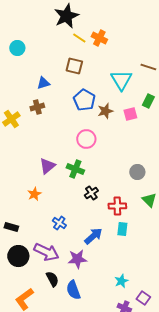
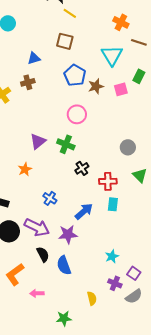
orange cross: (99, 38) -> (121, 22), moved

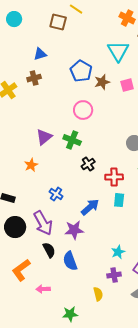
brown square: (65, 41) -> (58, 22), moved
purple arrow: (37, 227) -> (43, 223), turned 35
purple cross: (115, 283) -> (114, 275), moved, turned -32

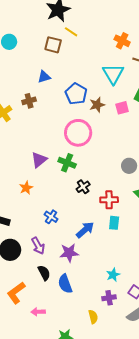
blue triangle: (40, 54) -> (44, 77), moved
pink circle: (83, 110) -> (78, 133), size x1.4
purple arrow: (43, 223) -> (38, 246), size x0.7

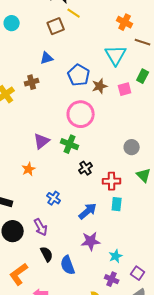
brown square: (53, 45) -> (56, 26), turned -36
purple star: (69, 253) -> (91, 241), moved
purple cross: (109, 298) -> (112, 279), turned 32

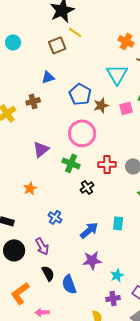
purple triangle: (42, 141) -> (41, 149), moved
red cross: (112, 181) -> (107, 164), moved
purple cross: (112, 279) -> (113, 298), turned -32

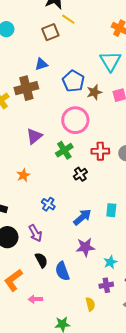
brown cross: (33, 101) -> (26, 88), size x1.6
green cross: (71, 163) -> (64, 150), turned 36

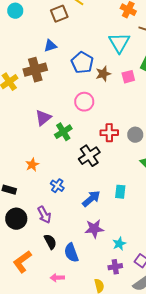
pink circle: (75, 120) -> (84, 102), size x0.7
green cross: (64, 150) -> (63, 132), moved
black cross: (80, 174) -> (89, 156), size x1.5
orange star: (23, 175) -> (32, 165), moved
pink arrow: (35, 299) -> (57, 278), moved

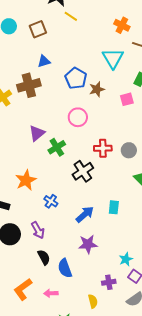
brown square: (59, 14) -> (38, 29), moved
pink square: (128, 77) -> (127, 99), moved
orange star: (32, 165) -> (26, 180), size x1.5
cyan star: (119, 244) -> (126, 259), moved
orange L-shape: (22, 262) -> (23, 289), moved

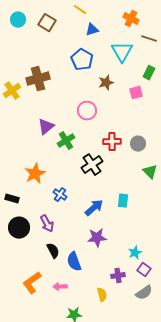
brown square: (38, 29) -> (47, 23), turned -36
blue triangle: (44, 61) -> (92, 30), moved
blue pentagon: (76, 78) -> (82, 60), moved

